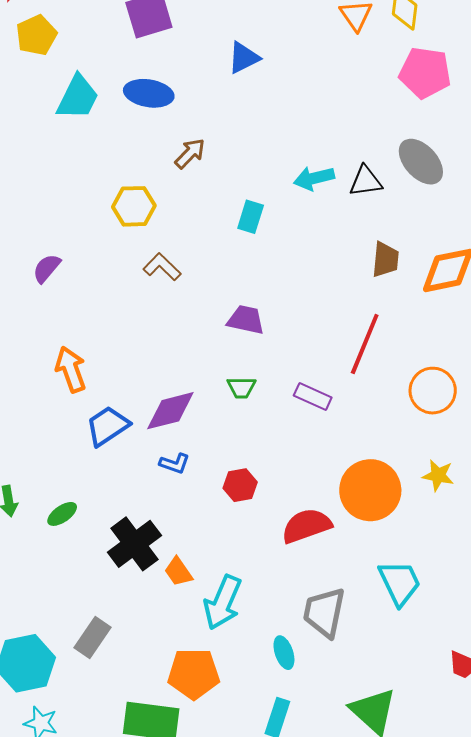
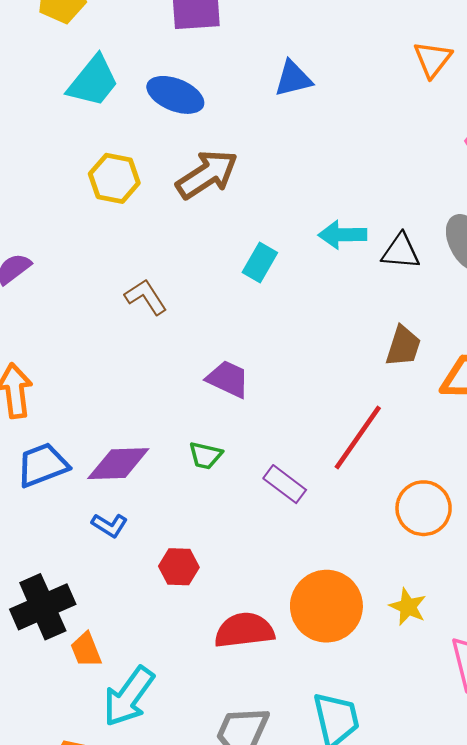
brown arrow: (190, 153) -> (207, 174), size x1.6
yellow hexagon: (134, 206) -> (114, 178), moved

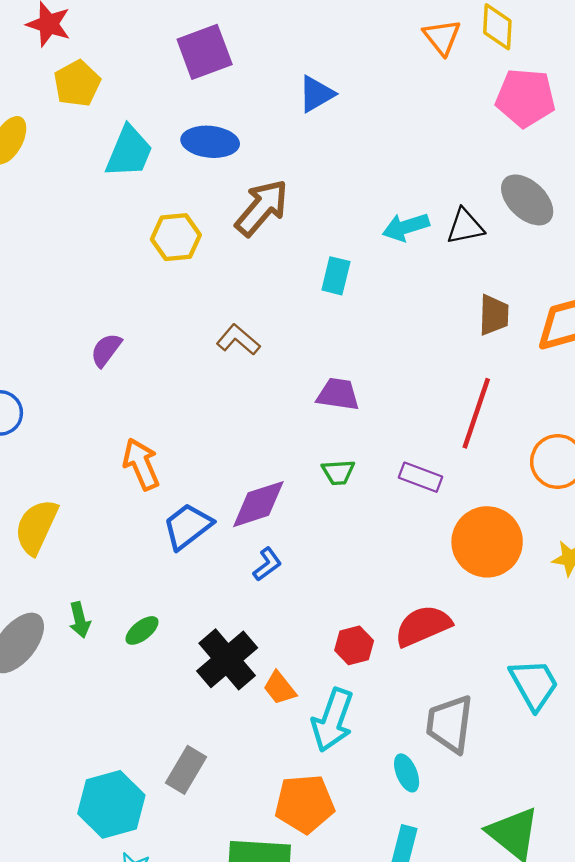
blue L-shape: (110, 525) -> (267, 564), turned -52
red hexagon: (179, 567) -> (354, 645), moved
orange circle: (326, 606) -> (487, 542), moved

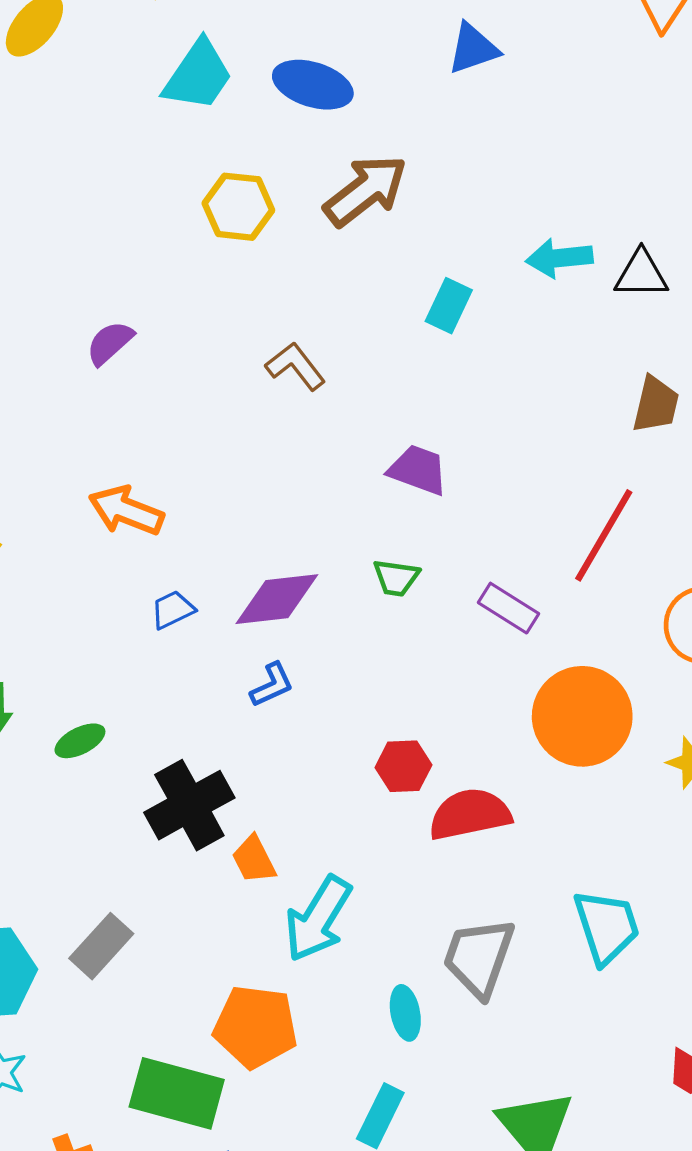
orange arrow: (141, 464) -> (126, 511), turned -57
blue trapezoid: (188, 526) -> (173, 610), size x0.6
red hexagon: (354, 645) -> (403, 766), moved

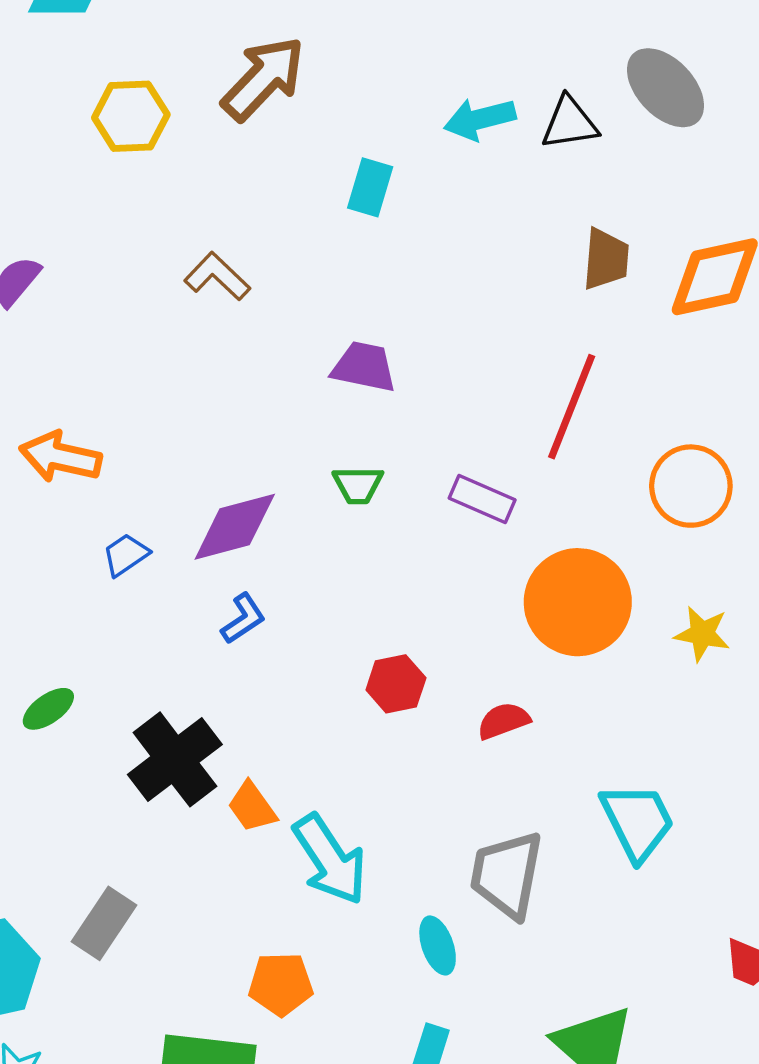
red semicircle: (470, 814) -> (503, 721), moved, size x0.6
cyan arrow: (318, 919) -> (330, 859), turned -56
orange pentagon: (256, 1027) -> (281, 984), size x0.7

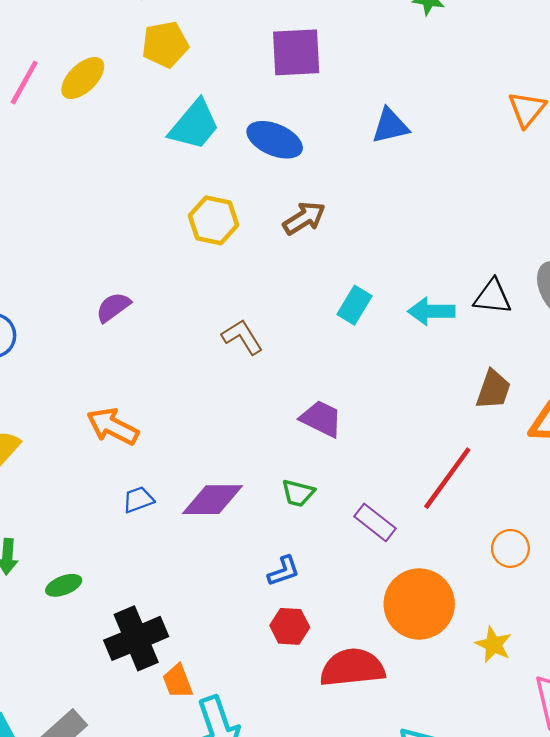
brown arrow: (263, 79) -> (304, 218), size x0.7
cyan arrow: (480, 119) -> (431, 311), moved
orange circle: (691, 486) -> (510, 548), size x0.7
blue L-shape: (243, 619) -> (284, 571), moved
red semicircle: (503, 721) -> (352, 668), size x1.8

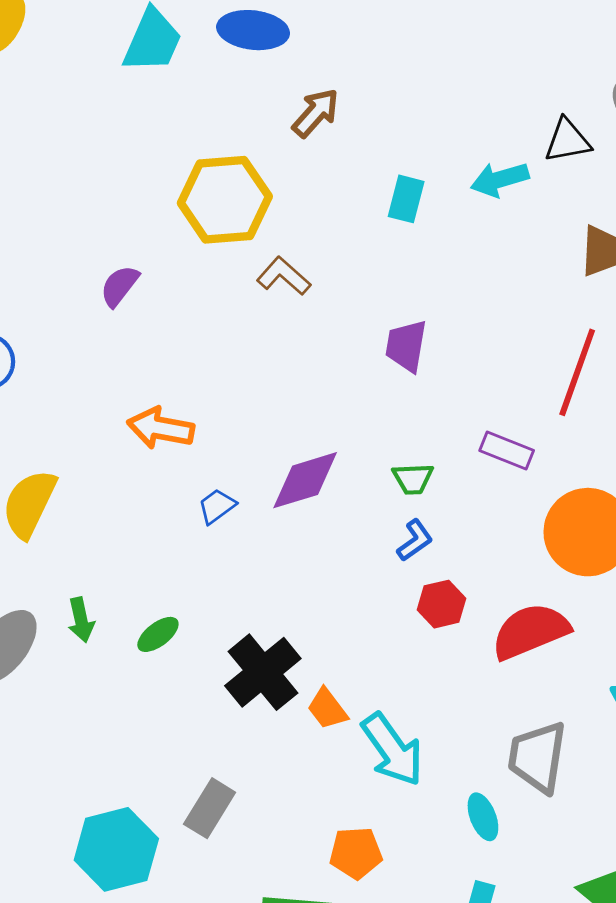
yellow hexagon: (213, 220) -> (225, 200), moved, size x1.5
purple trapezoid: (321, 419) -> (406, 346), turned -90
green trapezoid: (298, 493) -> (413, 479), moved

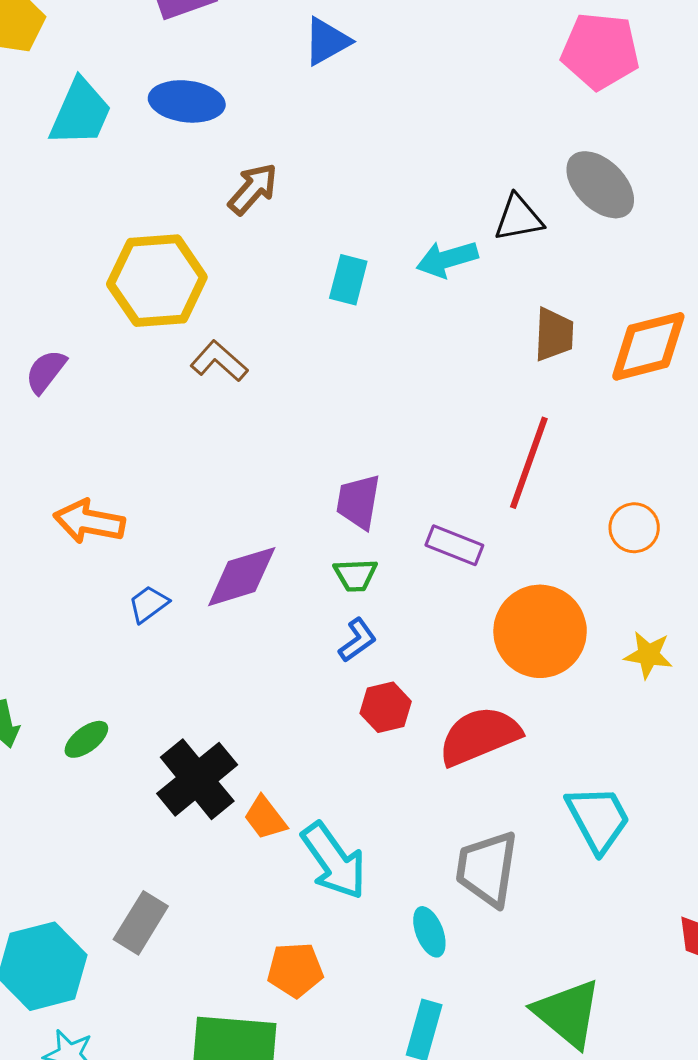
purple trapezoid: (406, 346) -> (358, 502), moved

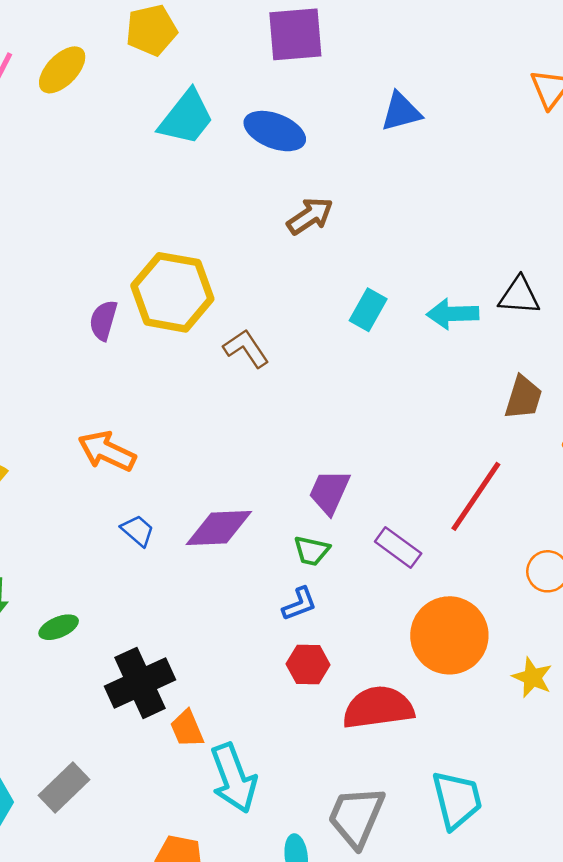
yellow hexagon: (157, 281) -> (172, 292), moved
purple semicircle: (46, 371) -> (103, 320), turned -36
blue trapezoid: (148, 604) -> (138, 531), turned 63

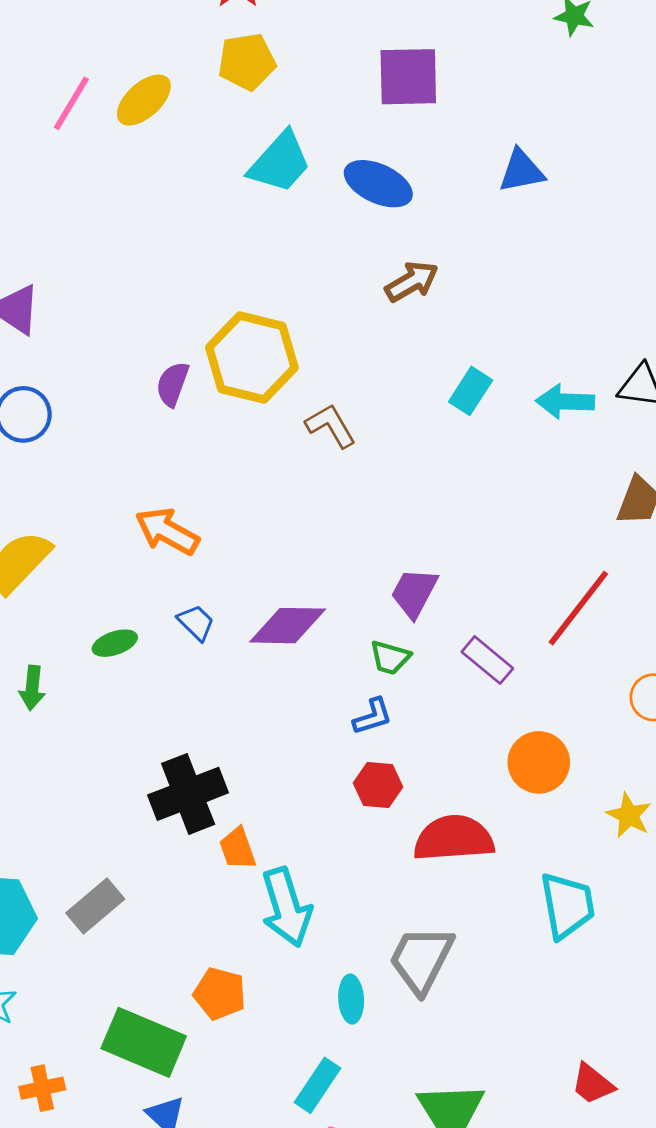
green ellipse: (59, 627) -> (115, 643), moved
orange circle: (449, 635) -> (539, 762), size x0.7
cyan trapezoid: (457, 800) -> (567, 905), moved

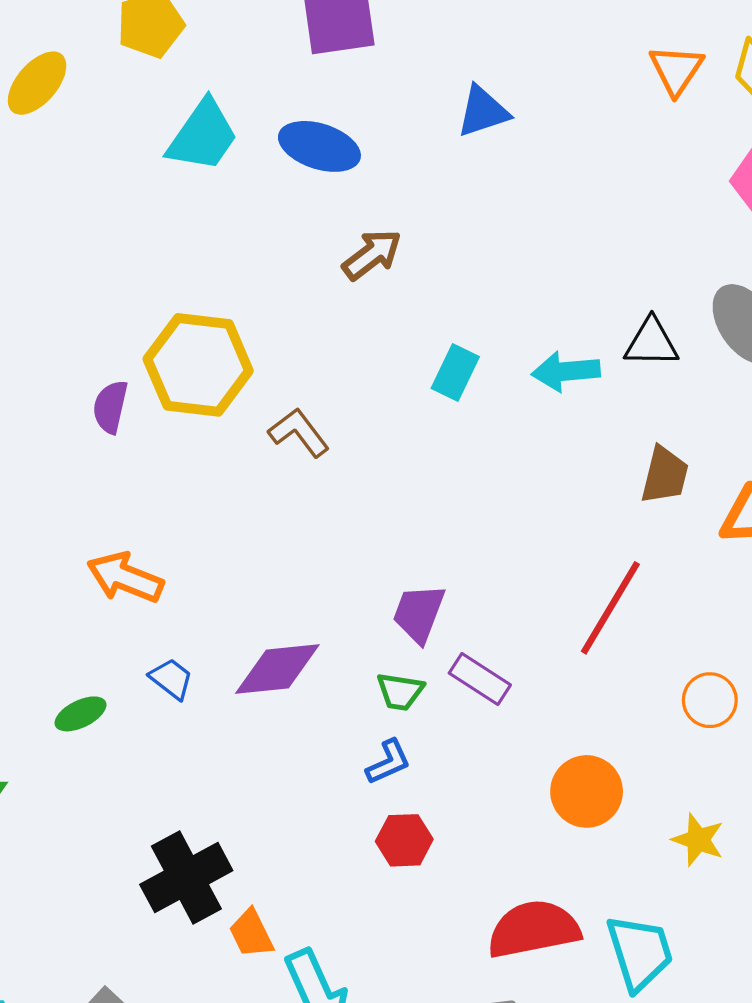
purple rectangle: (487, 660) -> (480, 679), moved
red semicircle: (454, 838) -> (534, 929), moved

